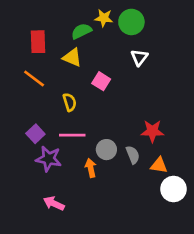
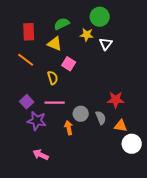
yellow star: (104, 18) -> (87, 35), moved
pink square: (101, 81) -> (69, 64), moved

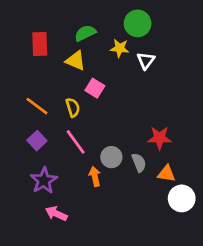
orange line: (26, 60) -> (37, 106), moved
pink line: (55, 103) -> (76, 142), turned 54
purple star: (37, 121) -> (44, 181), moved, turned 30

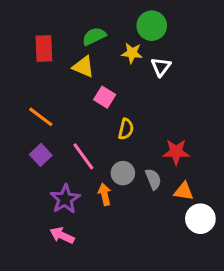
yellow semicircle: (73, 107) -> (126, 129), moved, turned 30
purple star: (44, 181) -> (65, 199), moved

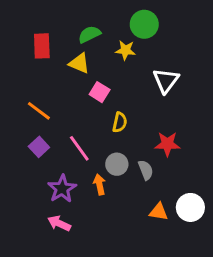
white triangle: (161, 67) -> (166, 81), moved, size x1.4
orange triangle: (184, 191) -> (159, 212), moved

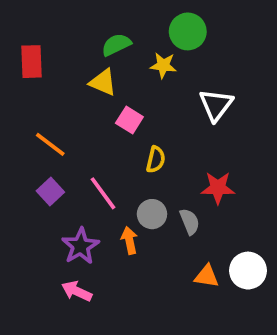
red rectangle: (42, 46) -> (31, 62), moved

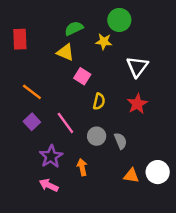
red star: (218, 188) -> (137, 104), moved, turned -30
orange arrow: (129, 240) -> (82, 167), moved

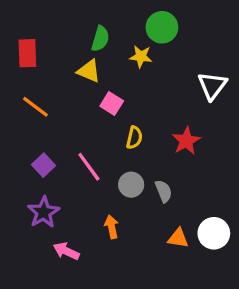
green semicircle: (74, 28) -> (100, 39), turned 132
white triangle: (137, 67) -> (212, 86), moved
orange line: (32, 92) -> (35, 107), moved
purple star: (51, 156) -> (44, 212), moved

